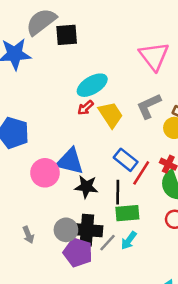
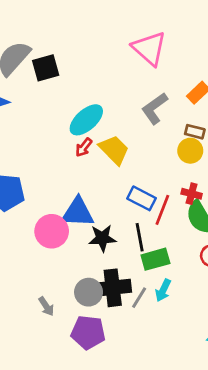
pink triangle: (154, 56) -> (149, 48), moved
gray L-shape: (149, 106) -> (155, 108), moved
purple pentagon: (78, 252) -> (88, 332), moved

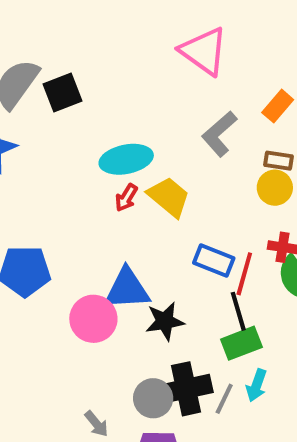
cyan ellipse: (86, 120) -> (126, 159), turned 36
black line: (140, 237) -> (238, 311), moved

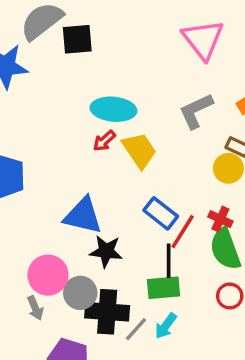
pink circle: (93, 319) -> (48, 275), moved
gray circle: (153, 398) -> (80, 293), moved
gray arrow: (96, 424) -> (35, 308), moved

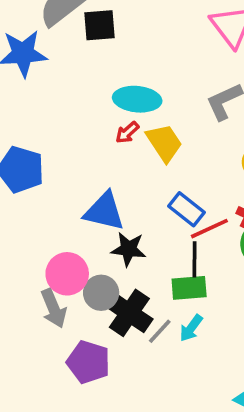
red line: (183, 232) -> (209, 229), turned 33
gray arrow: (35, 308) -> (54, 308), size x1.5
black cross: (107, 312) -> (129, 313), turned 30

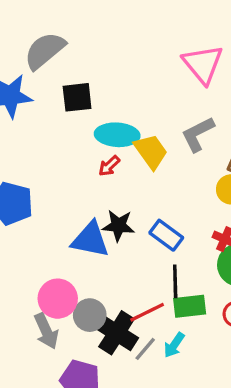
black square: (99, 25) -> (77, 97), moved
yellow trapezoid: (164, 143) -> (151, 151), moved
red line: (209, 229) -> (147, 312), moved
black star: (129, 249) -> (118, 226), moved
green rectangle: (189, 288) -> (190, 306), moved

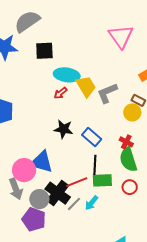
gray L-shape: (198, 134) -> (107, 93), moved
blue triangle: (90, 240) -> (42, 162), moved
gray circle: (90, 315) -> (39, 199), moved

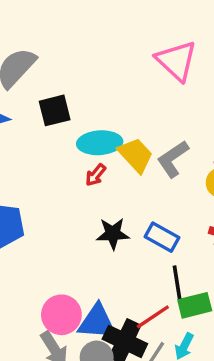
blue triangle: (42, 162) -> (97, 322), moved

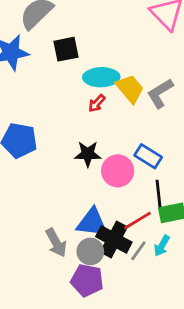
black star: (113, 234) -> (88, 154), moved
pink circle: (61, 315) -> (118, 171), moved

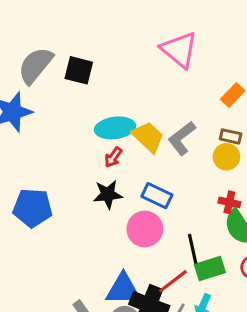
black square: (66, 49) -> (79, 70), moved, turned 32
black star: (88, 154) -> (108, 194), moved
blue rectangle: (148, 156) -> (157, 196), moved

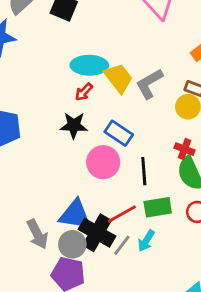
black line: (193, 249) -> (144, 171), moved

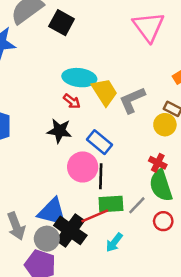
red arrow: (84, 92) -> (72, 101), turned -102
black line: (144, 171) -> (101, 176), moved
green rectangle: (158, 207) -> (111, 204), moved
gray line: (122, 245) -> (137, 205), moved

